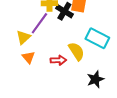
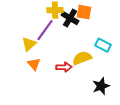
cyan rectangle: (97, 38) -> (103, 45), size x0.7
yellow semicircle: (76, 51) -> (82, 58), turned -78

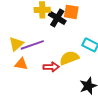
purple line: (45, 30) -> (32, 45), moved, turned 35
orange triangle: (34, 64) -> (21, 64), turned -40

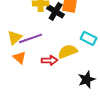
orange triangle: (21, 64) -> (20, 57), turned 32

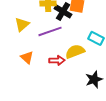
yellow triangle: (15, 37) -> (22, 24), moved
purple line: (31, 38) -> (50, 31), moved

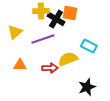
orange triangle: (27, 57) -> (20, 65), turned -40

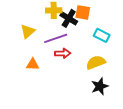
cyan rectangle: (89, 46) -> (102, 35), moved
yellow semicircle: (68, 59) -> (96, 62), moved
red arrow: (50, 68) -> (63, 53), moved

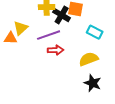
orange triangle: (33, 64) -> (11, 38), moved
black star: (100, 86) -> (93, 83), turned -30

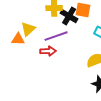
red arrow: (56, 50) -> (48, 51), moved

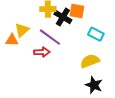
purple line: (56, 36) -> (50, 37), turned 55

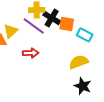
orange square: (77, 11) -> (67, 24), moved
purple line: (50, 37) -> (34, 26), moved

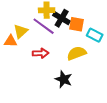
yellow semicircle: (79, 62) -> (77, 53), moved
black star: (83, 86) -> (64, 79), moved

